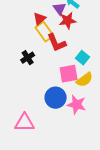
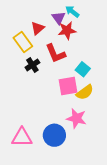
yellow rectangle: (45, 32) -> (23, 42), moved
black cross: (28, 58) -> (32, 65), moved
blue circle: (56, 98) -> (54, 135), moved

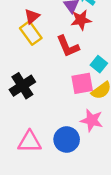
red triangle: (38, 28) -> (32, 16), moved
black cross: (32, 65) -> (22, 86), moved, size x1.5

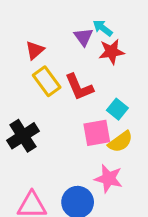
red star: (81, 20) -> (112, 52), moved
yellow rectangle: (31, 33) -> (47, 81), moved

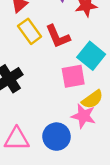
cyan square: (117, 109) -> (91, 56), size x1.5
yellow semicircle: (120, 142) -> (92, 99), moved

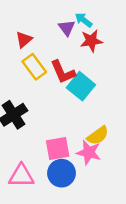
cyan square: (91, 56) -> (81, 86), moved
pink square: (73, 76) -> (58, 149), moved

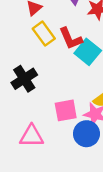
blue circle: (62, 173) -> (86, 134), moved

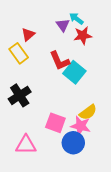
yellow rectangle: (44, 34) -> (19, 53), moved
pink square: (66, 110) -> (55, 123), turned 30

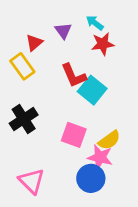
purple triangle: (63, 25) -> (63, 31), moved
pink square: (55, 123) -> (74, 135), moved
pink triangle: (26, 145) -> (32, 181), turned 45

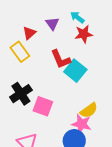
pink square: (74, 135) -> (43, 106), moved

